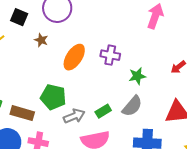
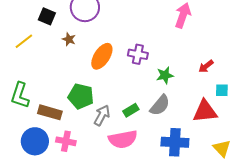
gray arrow: (74, 116) -> (102, 115), turned -40

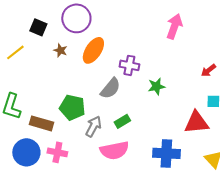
orange ellipse: (102, 56) -> (93, 50), moved
red arrow: (206, 66) -> (208, 70), moved
gray semicircle: (160, 105) -> (110, 88), moved

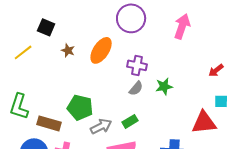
purple circle: (76, 18) -> (131, 18), moved
gray semicircle: (110, 88) -> (136, 88), moved, size x0.7
gray arrow: (93, 126) -> (101, 126), turned 35

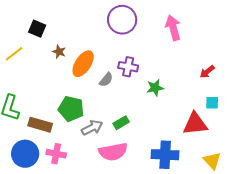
pink arrow: (182, 26) -> (173, 28), turned -35
orange ellipse: (101, 50) -> (83, 64), moved
gray semicircle: (136, 88) -> (106, 80), moved

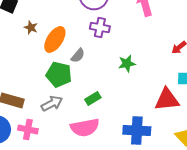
purple cross: (128, 67) -> (100, 27), moved
green pentagon: (71, 109) -> (59, 74), moved
gray arrow: (92, 128) -> (52, 103), moved

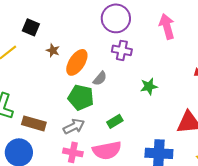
pink cross: (28, 129) -> (73, 152), moved

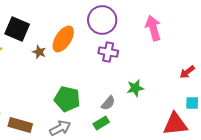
black square: (31, 27) -> (17, 29), size x1.4
orange ellipse: (77, 62) -> (63, 39), moved
gray semicircle: (100, 78) -> (108, 103), moved

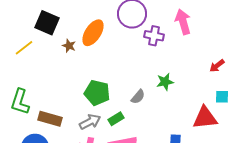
purple cross: (108, 52) -> (154, 36), moved
green rectangle: (101, 123) -> (116, 119), moved

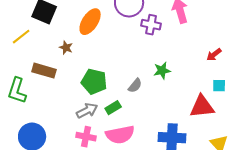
brown star: (69, 46) -> (66, 48), moved
brown rectangle: (50, 119) -> (44, 71), moved

